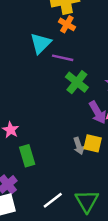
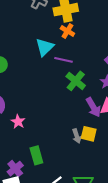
green rectangle: (27, 156) -> (36, 155), moved

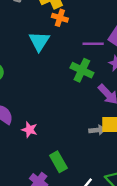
purple line: (64, 60) -> (93, 44), moved
gray arrow: (77, 136) -> (97, 130), turned -64

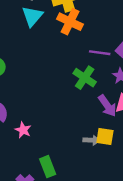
orange cross: (60, 18) -> (70, 22), size x1.5
cyan triangle: (39, 41) -> (32, 16), moved

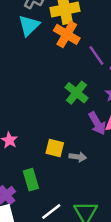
purple line: (100, 53) -> (96, 55), moved, turned 42
yellow square: (105, 137) -> (55, 148), moved

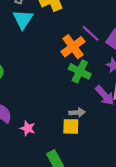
orange cross: (67, 34) -> (73, 47), moved, turned 35
gray arrow: (78, 157) -> (77, 113), moved

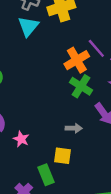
yellow square: (71, 126) -> (63, 156), moved

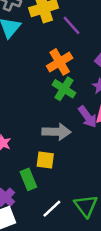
purple line: (96, 48) -> (71, 25), moved
gray arrow: (74, 128) -> (57, 132), size x1.6

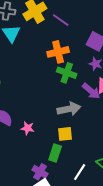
orange cross: (60, 62) -> (58, 52), turned 30
green rectangle: (28, 179) -> (55, 153), turned 54

